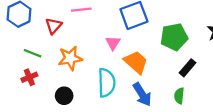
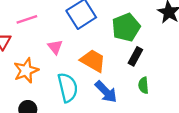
pink triangle: (113, 43) -> (55, 47), moved
black rectangle: (188, 68) -> (135, 56), moved

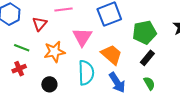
pink triangle: (55, 47) -> (82, 37), size x1.5
green semicircle: (143, 85) -> (149, 83), turned 144

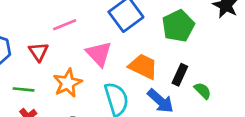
black rectangle: (147, 58) -> (180, 75), moved

